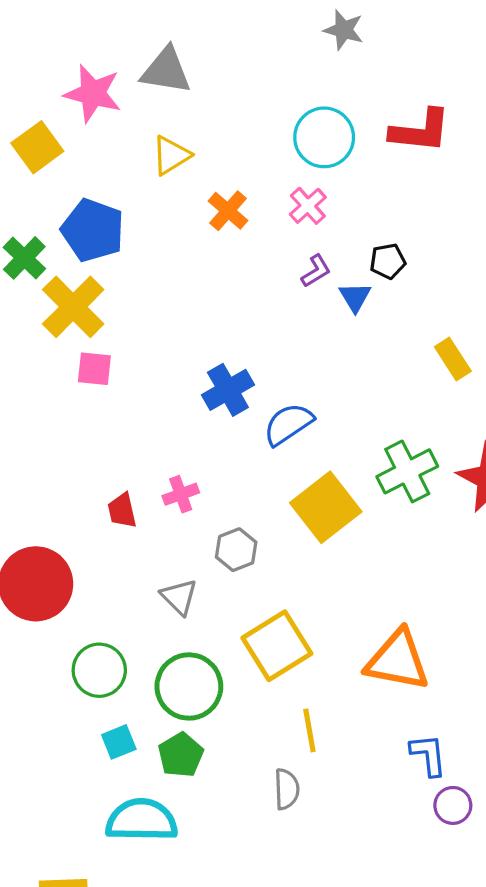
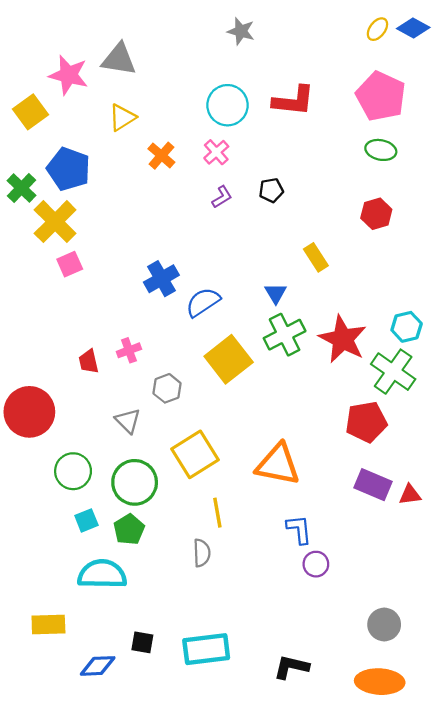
blue triangle: (355, 297) -> (276, 293), moved
pink square: (94, 369) -> (70, 264), turned -30

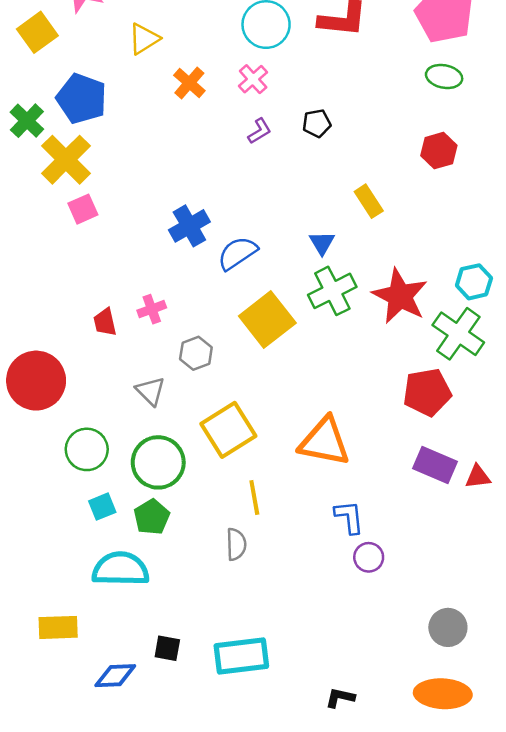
black L-shape: (291, 667) -> (340, 698), moved, size x0.7

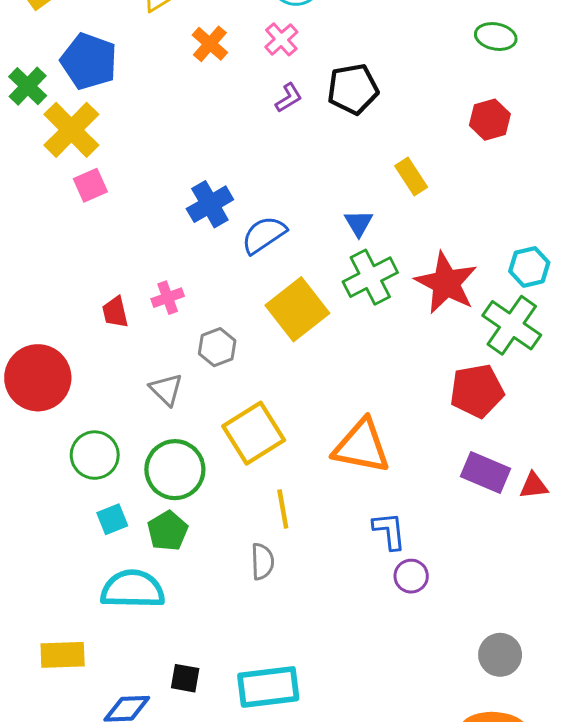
black pentagon: (317, 123) -> (353, 89), size x1.6

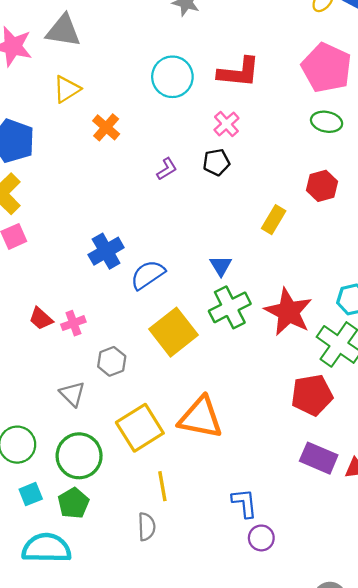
pink cross: (281, 39) -> (226, 124), moved
black pentagon: (353, 89) -> (216, 162), size x0.7
yellow rectangle: (411, 177) -> (274, 220), moved, turned 64
red trapezoid: (115, 312) -> (41, 319), moved, turned -35
orange triangle: (362, 446) -> (201, 418), moved

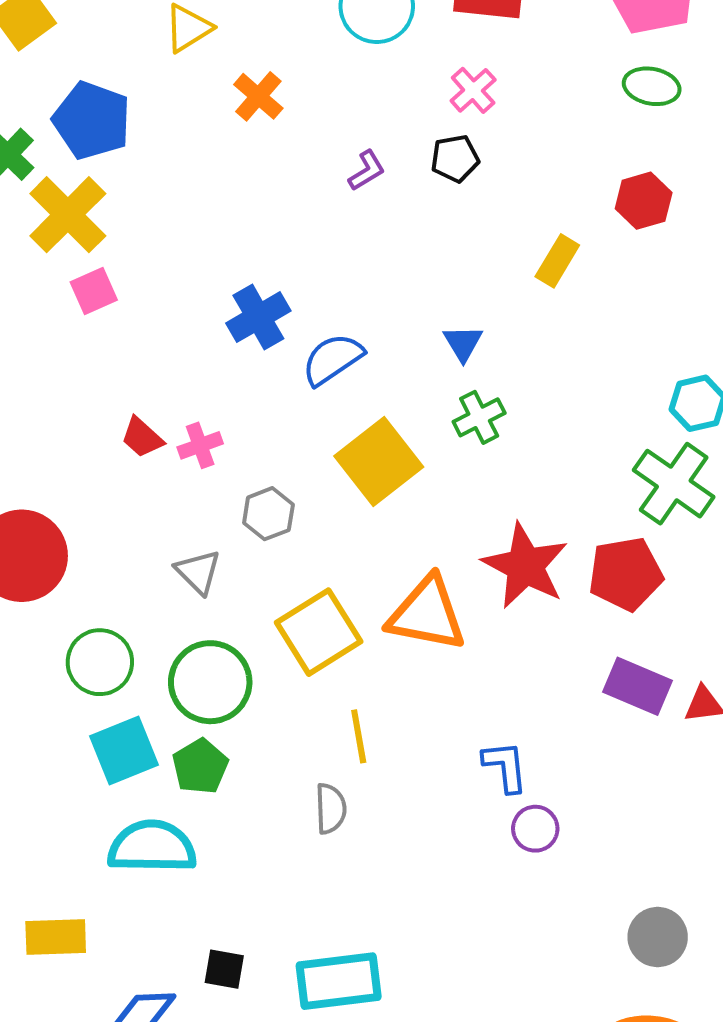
green cross: (230, 307) -> (479, 417), size x0.7
red star: (288, 312) -> (525, 566), moved
cyan square: (31, 494) -> (124, 750), size x1.6

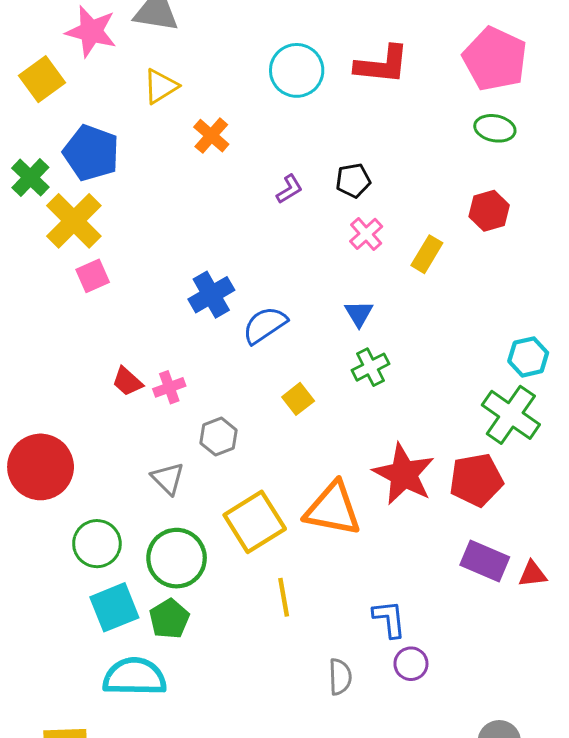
pink cross: (473, 90) -> (366, 234), moved
yellow square: (379, 462) -> (298, 399), size x0.5
gray semicircle: (331, 809) -> (340, 677), moved

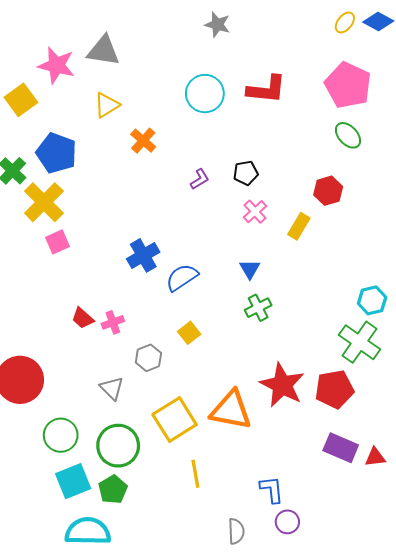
green ellipse: (495, 128) -> (348, 135), turned 36
red hexagon: (489, 211) -> (328, 191), moved
yellow square: (298, 399) -> (189, 333), moved

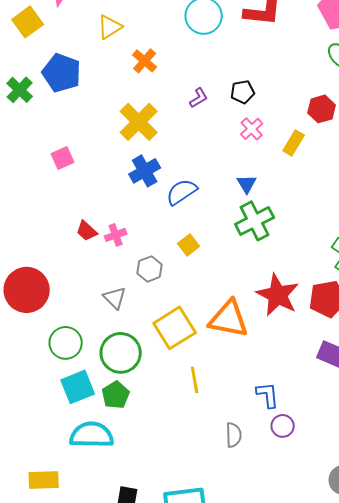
yellow cross: (44, 202) -> (139, 122), moved
green cross: (258, 308) -> (255, 221), size x1.5

